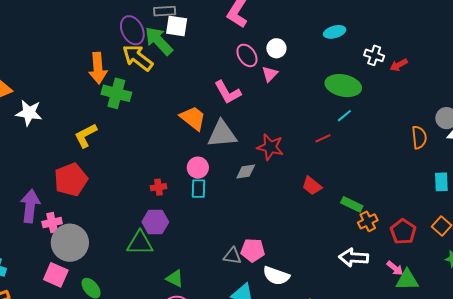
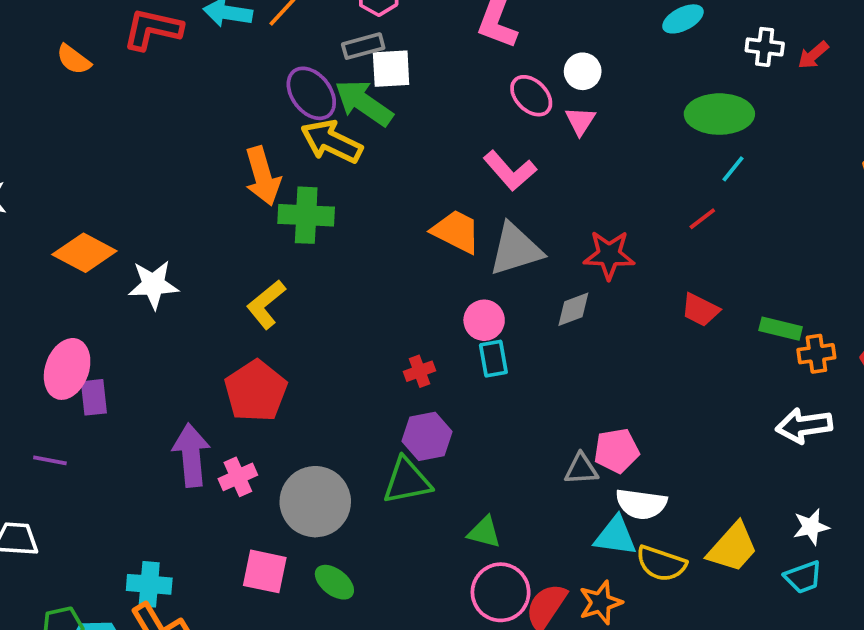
orange cross: (368, 221) -> (816, 354), turned 30
gray circle: (70, 243) -> (315, 502), moved
white semicircle: (276, 276) -> (641, 504), moved

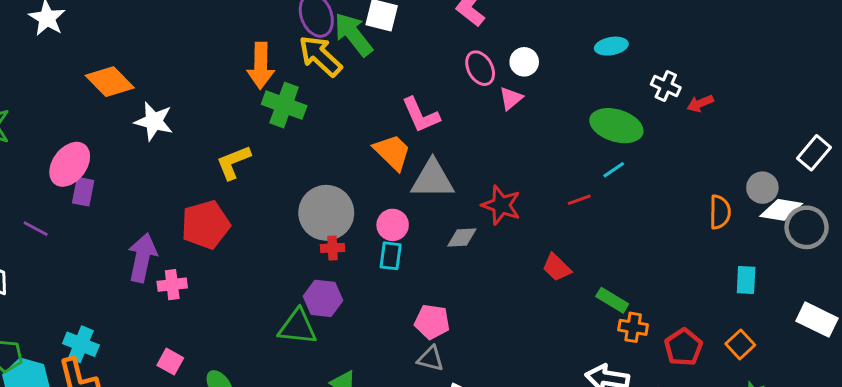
pink L-shape: (510, 171) -> (421, 115), moved
pink pentagon: (616, 451) -> (432, 322), moved
gray circle: (315, 502) -> (326, 213), moved
pink square: (265, 571) -> (170, 362), size x0.7

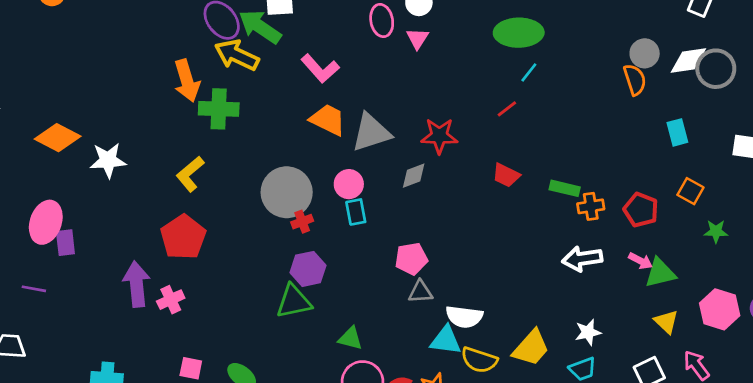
pink ellipse: (480, 68) -> (382, 21), turned 36
pink L-shape: (421, 115) -> (320, 69), moved
gray circle: (762, 188) -> (645, 53), moved

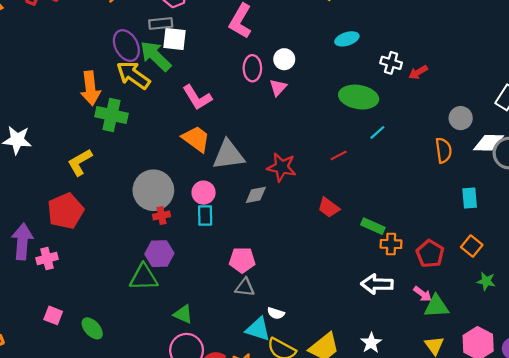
gray circle: (645, 53) -> (461, 118), moved
cyan line: (529, 72) -> (377, 132), moved
white semicircle: (464, 317) -> (276, 313), size x0.6
white star: (588, 332) -> (371, 343), turned -30

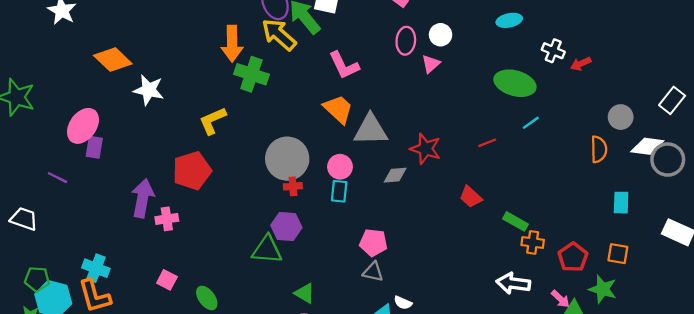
orange square: (472, 246) -> (618, 254), turned -36
green star: (486, 281) -> (603, 289), moved, size x1.4

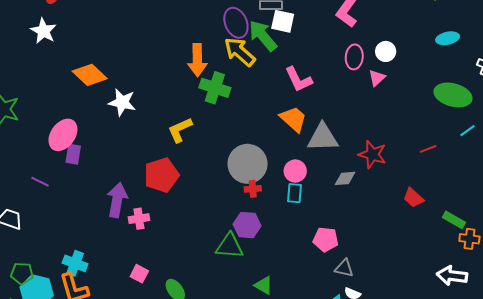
gray triangle: (373, 272) -> (344, 268), moved

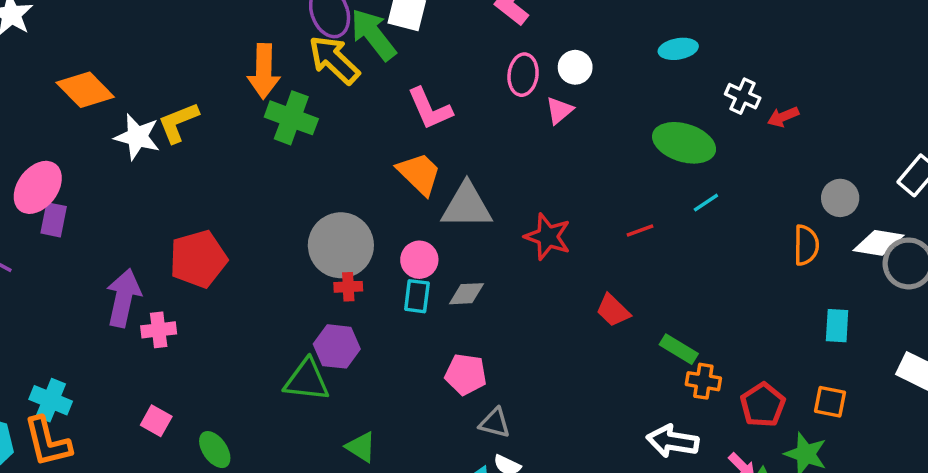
yellow L-shape: (180, 130) -> (178, 122), moved
gray diamond: (345, 178) -> (466, 294), moved

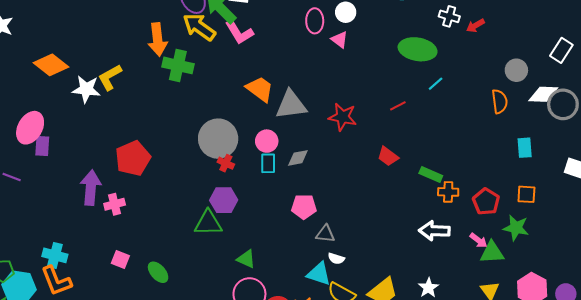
pink L-shape: (430, 109) -> (239, 32), moved
pink triangle: (559, 110) -> (340, 40), turned -36
red cross: (348, 287) -> (226, 163), turned 35

